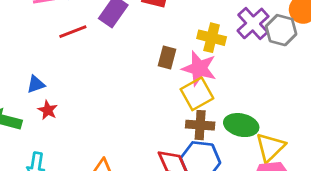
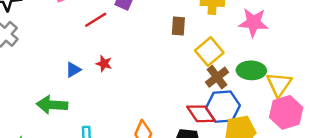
pink star: (199, 68) -> (253, 23), moved
red star: (48, 110) -> (104, 64), moved
brown cross: (200, 125) -> (217, 77), turned -30

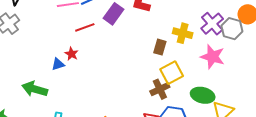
brown rectangle: (178, 26) -> (160, 47), moved
red star: (104, 64) -> (71, 54), moved
brown cross: (217, 77) -> (160, 89), moved

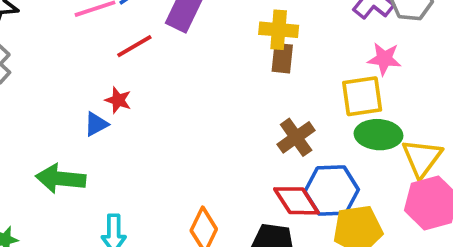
yellow cross: (183, 33) -> (279, 30), moved
pink star: (213, 57) -> (384, 59), size x0.7
yellow square: (172, 73) -> (362, 96), moved, turned 30

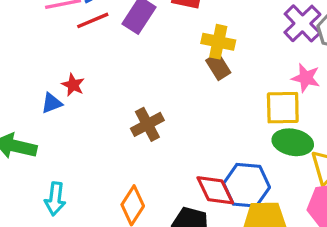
red line: (134, 46) -> (93, 20), moved
brown rectangle: (282, 58) -> (218, 66), turned -45
brown cross: (296, 137) -> (147, 124), moved

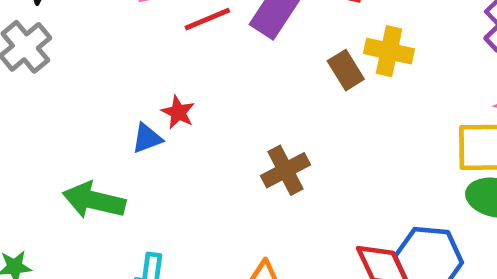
brown rectangle: (218, 66) -> (346, 70), moved

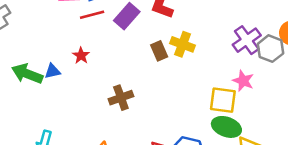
red star: (178, 112) -> (81, 56), moved
green arrow: (94, 200) -> (27, 74), moved

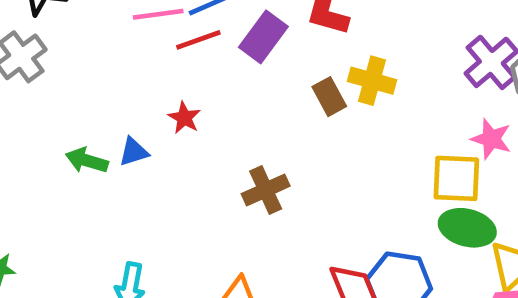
green arrow: (27, 74) -> (87, 160), size x0.7

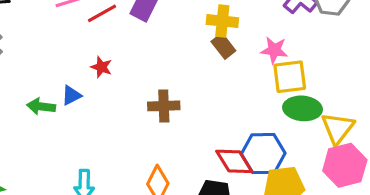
brown rectangle: (329, 97) -> (223, 46), moved
pink star: (491, 139) -> (274, 50), moved
brown cross: (266, 190) -> (164, 106), turned 32

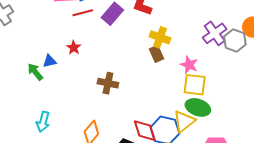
green arrow: (41, 106) -> (35, 72), moved, turned 30
yellow triangle: (338, 128) -> (184, 121), moved

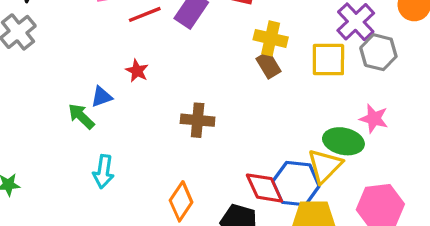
gray hexagon: (235, 40) -> (378, 52), moved
pink star: (189, 65) -> (374, 119), moved
yellow square: (195, 85) -> (328, 60), moved
cyan arrow: (43, 122) -> (103, 172), moved

